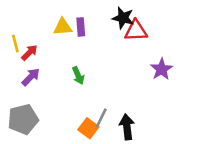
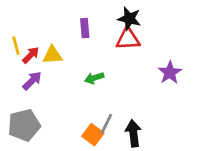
yellow triangle: (63, 27) -> (52, 55), moved
red triangle: (136, 31) -> (128, 39), moved
green arrow: (78, 76) -> (94, 78), moved, turned 96

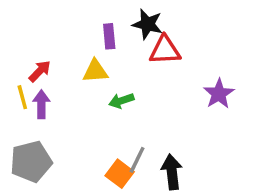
black star: (129, 19) -> (147, 24), moved
yellow line: (16, 46) -> (22, 97), moved
yellow triangle: (52, 55) -> (95, 71), moved
purple arrow: (32, 81) -> (41, 104), turned -45

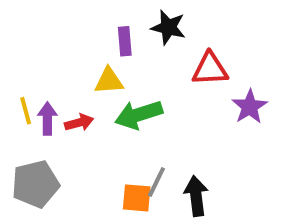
red triangle: (165, 50) -> (210, 69), moved
red arrow: (40, 71) -> (79, 123), moved, turned 30
green arrow: (121, 101) -> (139, 115), size x1.6
orange square: (120, 174) -> (137, 198), turned -32

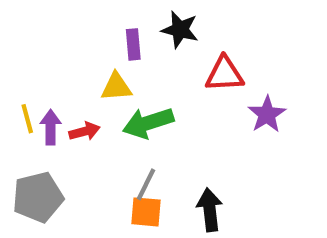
gray line: (156, 182) -> (146, 184), moved

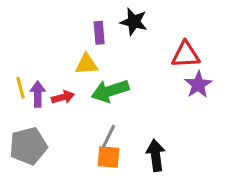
red triangle: (224, 74) -> (186, 55), moved

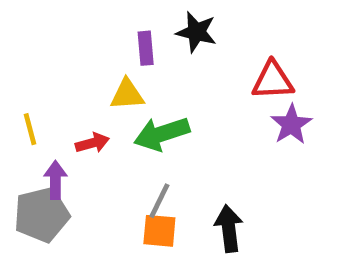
purple arrow: (38, 94) -> (55, 180), moved

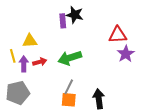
black star: (196, 32) -> (75, 15), moved
yellow triangle: (127, 94) -> (30, 41), moved
purple arrow: (55, 180) -> (24, 64), moved

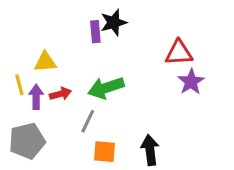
black star: (75, 15) -> (114, 22), turned -30
gray line: (69, 87) -> (88, 121), moved

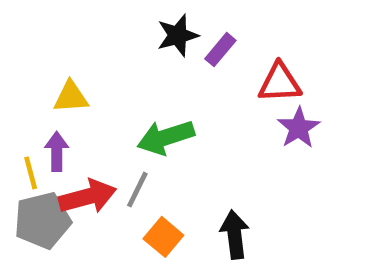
purple rectangle: (95, 32) -> (220, 50), moved, turned 45
yellow line: (19, 85) -> (31, 173), moved
red arrow: (60, 94) -> (88, 197), moved, size x1.6
orange square: (104, 152) -> (163, 237), turned 35

